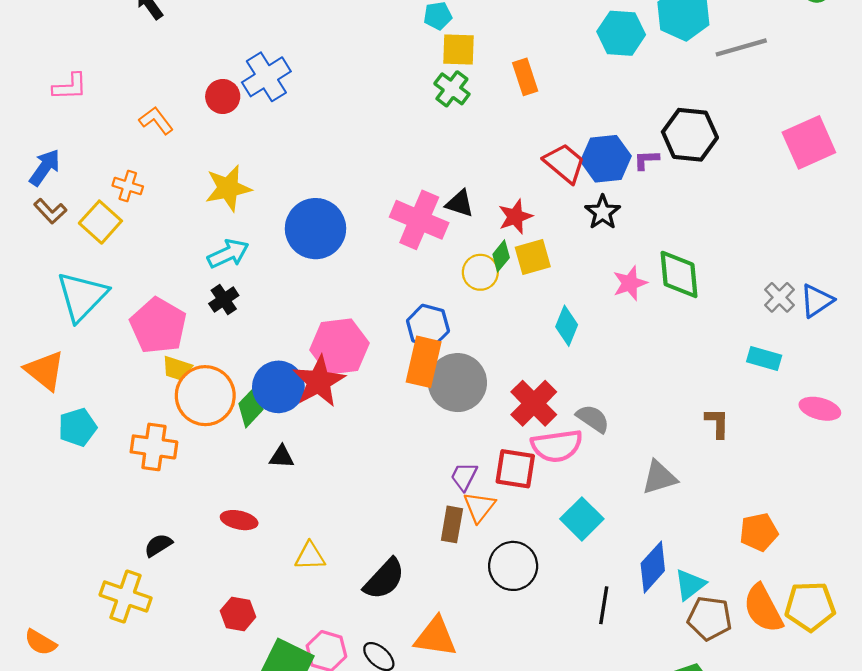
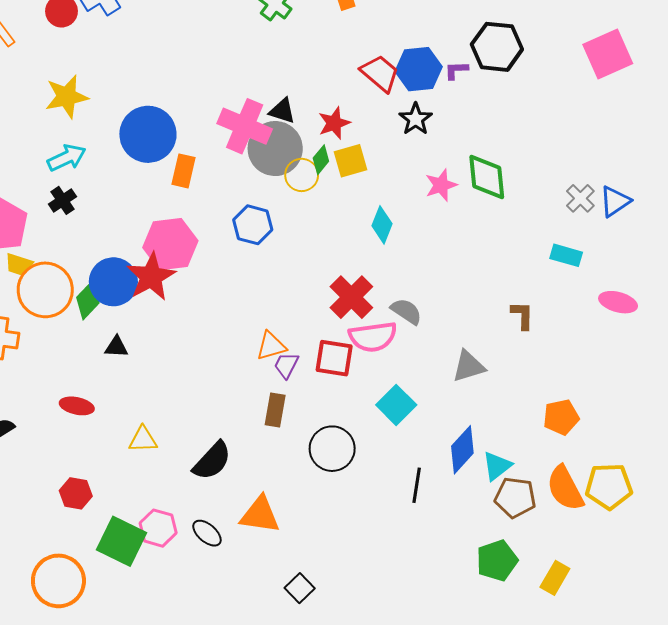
orange rectangle: (424, 362) -> (184, 171), moved, size x0.7
gray circle: (457, 383) -> (275, 149), moved
orange triangle: (479, 507) -> (271, 346), moved, turned 36

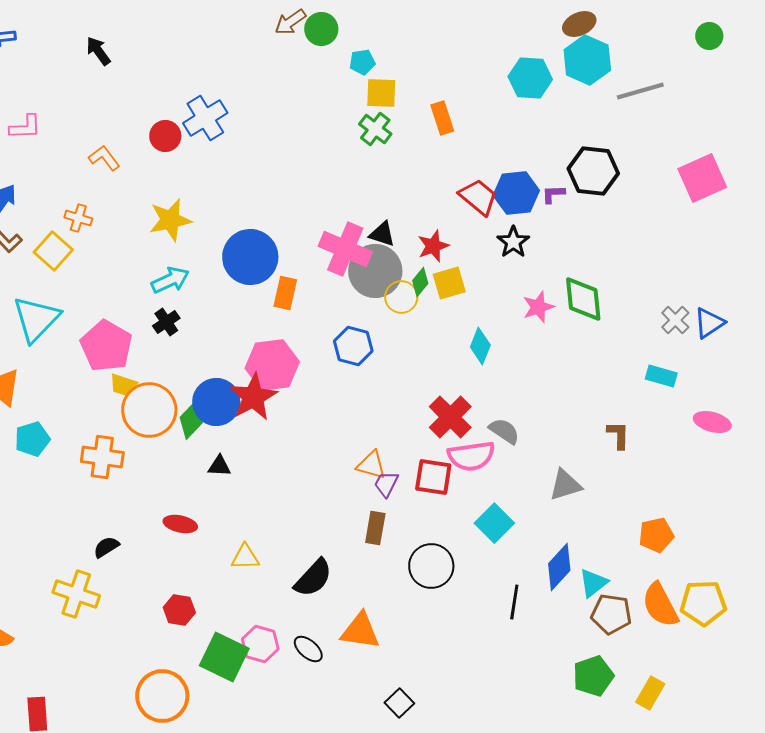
orange triangle: (271, 346) -> (371, 465), turned 32

